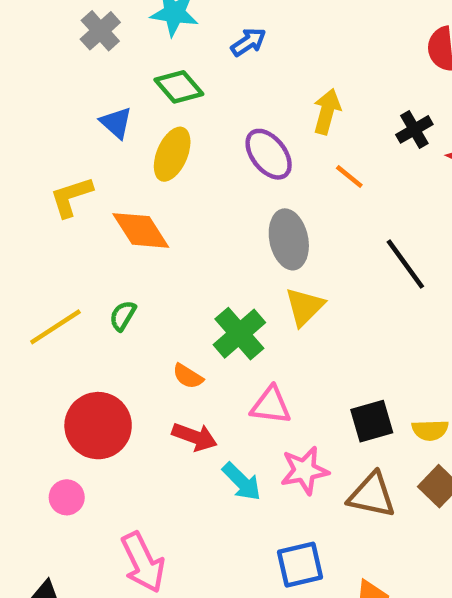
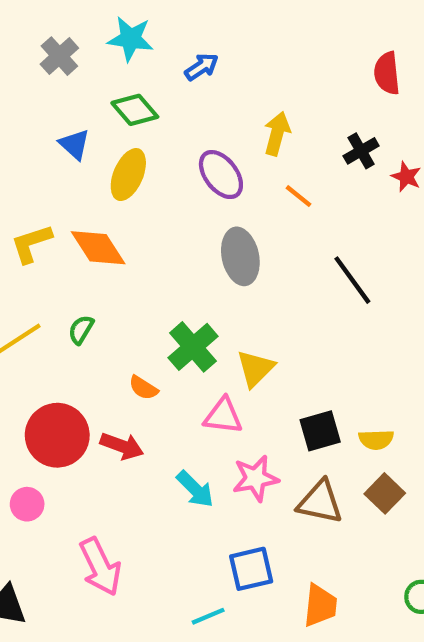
yellow L-shape: (71, 197) -> (31, 243), moved
yellow triangle: (304, 307) -> (255, 368), moved
red arrow: (195, 437) -> (122, 446), moved

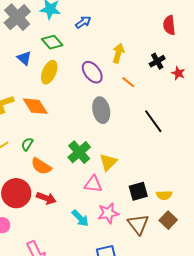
gray cross: (59, 56) -> (17, 17), size x1.5
orange semicircle: (143, 388) -> (41, 166), moved, size x1.5
brown triangle: (320, 502) -> (138, 224), turned 40

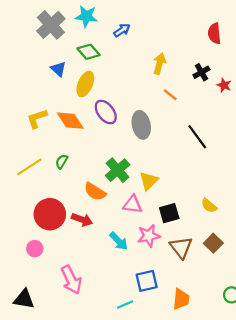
purple ellipse: (92, 72) -> (106, 112), moved
orange semicircle: (41, 166) -> (95, 192), moved
black square: (138, 191) -> (169, 213), moved
yellow semicircle: (164, 195) -> (209, 206), moved, turned 42

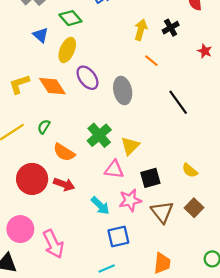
black cross: (201, 72) -> (171, 28), moved
orange semicircle: (95, 192) -> (64, 152), moved
pink circle: (35, 249) -> (20, 229), moved, size x1.6
blue square: (147, 281) -> (118, 237), moved

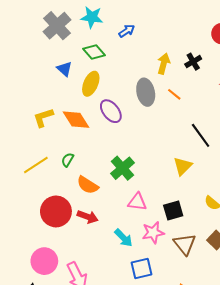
gray ellipse: (123, 90) -> (146, 92), moved
yellow triangle: (130, 146) -> (183, 166), moved

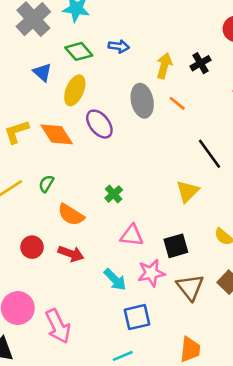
blue arrow: (127, 31) -> (119, 46), moved, turned 42
green cross: (122, 168) -> (114, 194), size x0.6
red circle: (56, 211) -> (32, 247), size x0.6

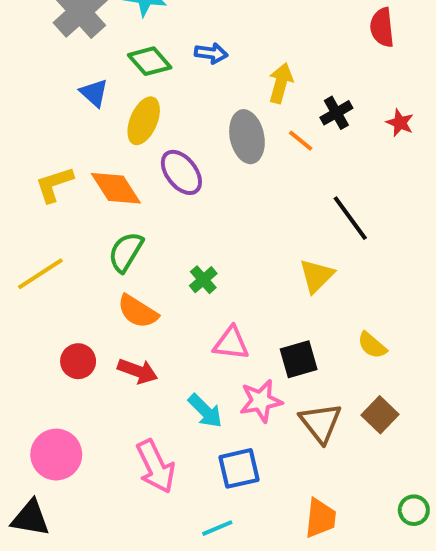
black cross: (200, 63) -> (336, 113), moved
green semicircle: (46, 184) -> (126, 252), moved, size x1.5
pink arrow: (58, 326) -> (156, 466), moved

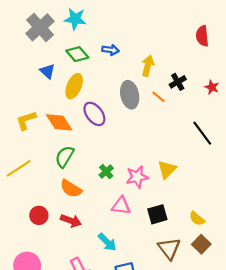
black line: (350, 218) -> (202, 133), moved
yellow semicircle: (372, 345) -> (197, 219), moved
pink star: (261, 401) -> (137, 177), moved

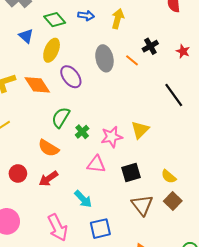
yellow arrow: (148, 66) -> (118, 19), moved
green semicircle: (65, 157) -> (61, 117), moved
red arrow: (71, 221) -> (48, 179), turned 126

